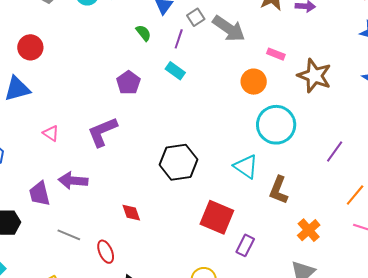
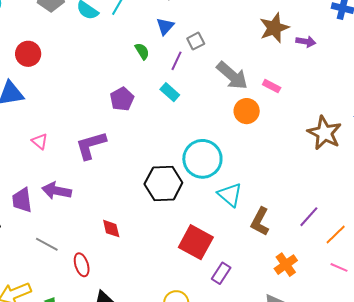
gray arrow: (229, 29) -> (232, 76), moved
brown star: (314, 76) -> (325, 133), moved
cyan circle: (276, 125) -> (202, 159), moved
purple line: (335, 152) -> (309, 217), moved

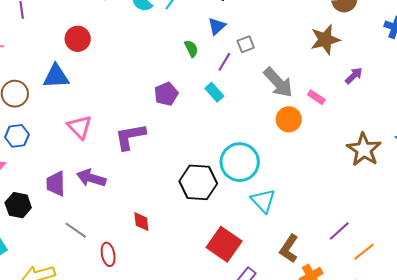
purple arrow: (306, 42) -> (354, 76), moved, turned -60
pink triangle: (40, 141) -> (80, 127), size x1.5
brown L-shape: (260, 222) -> (289, 249), moved

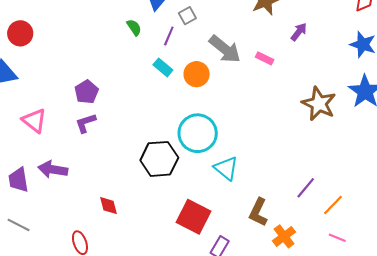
purple pentagon: (166, 94) -> (86, 92), moved
orange circle: (289, 119) -> (197, 74), moved
purple L-shape: (130, 137) -> (86, 123), size x0.7
gray line: (76, 230) -> (19, 225), moved

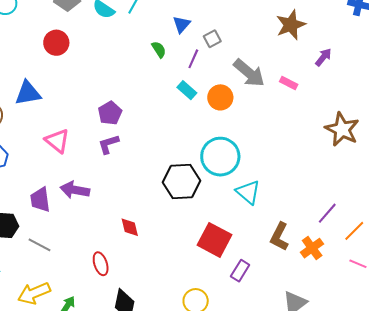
red circle: (20, 33) -> (56, 43), moved
orange cross: (284, 236) -> (312, 248), moved

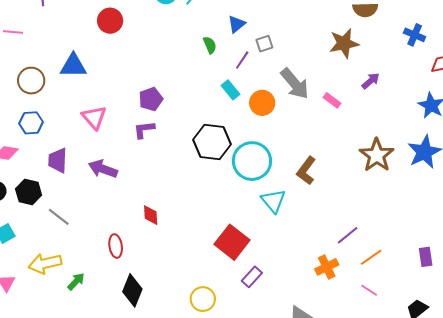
black hexagon: (182, 182) -> (212, 142), moved
purple trapezoid: (40, 200) -> (58, 160), moved
brown L-shape: (279, 237) -> (306, 171), moved

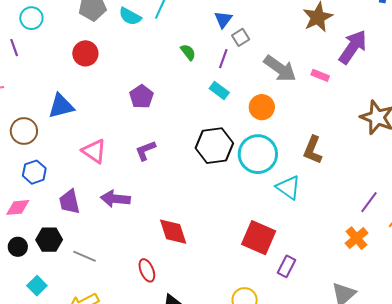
blue triangle: (237, 24) -> (223, 19), moved
purple arrow: (371, 81) -> (353, 47), size x1.8
purple pentagon: (151, 99) -> (141, 97), moved
orange circle: (262, 103) -> (262, 107), moved
red diamond: (151, 215) -> (173, 232), size x1.5

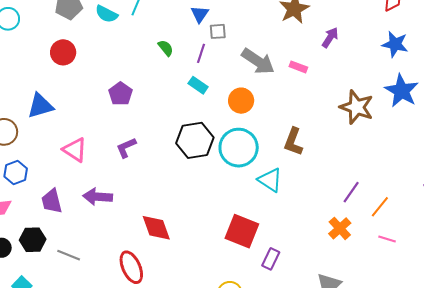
gray square: (241, 37) -> (218, 31), turned 30
purple arrow: (353, 47) -> (330, 38), size x0.6
red ellipse: (147, 270) -> (131, 267), size x1.4

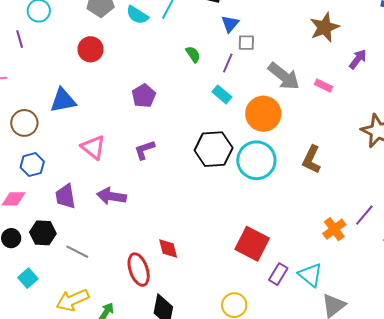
orange circle: (241, 101) -> (263, 114), size x1.4
cyan triangle: (270, 180) -> (310, 275), moved
red diamond: (156, 228) -> (168, 248), moved, size x0.7
orange cross: (340, 228) -> (334, 229), moved

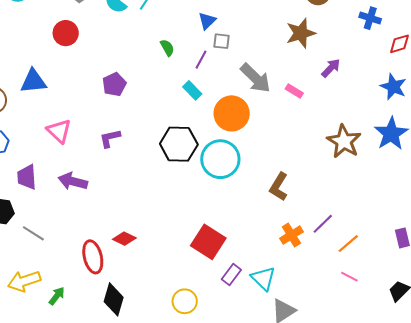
brown L-shape: (312, 160) -> (279, 187), moved
red diamond: (168, 248) -> (124, 239), turned -55

